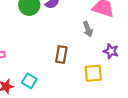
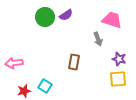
yellow square: (93, 73) -> (118, 79), moved

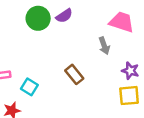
brown rectangle: (74, 62) -> (74, 74), turned -49
cyan square: (45, 86) -> (29, 87), moved

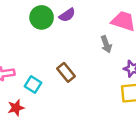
brown rectangle: (74, 74) -> (66, 72), moved

